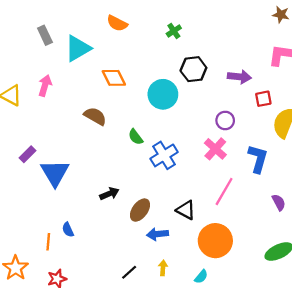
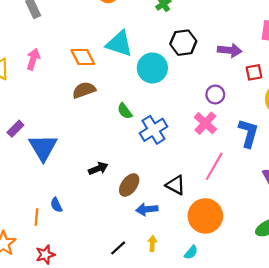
cyan triangle: (78, 48) -> (119, 44), moved, turned 48
orange diamond: (114, 78) -> (83, 57), moved
brown semicircle: (95, 116) -> (84, 90), turned -50

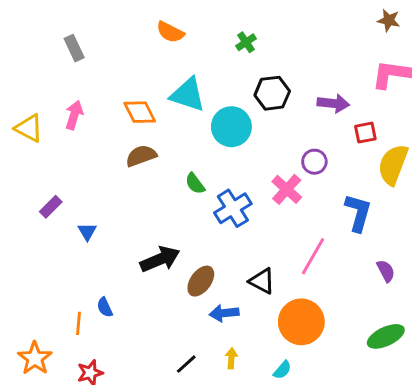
pink cross: (205, 123) -> (287, 189), moved
blue triangle: (43, 147) -> (87, 232), size x0.5
black arrow: (98, 168) -> (160, 259), size x1.5

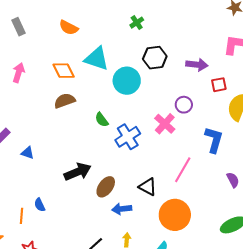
orange semicircle: (170, 32) -> (69, 28), moved
blue triangle: (87, 232) -> (28, 153), turned -40

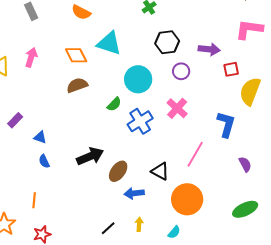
cyan circle: (127, 81) -> (138, 79), moved
purple circle: (184, 105) -> (181, 71), moved
green semicircle: (102, 120) -> (114, 104), turned -98
blue semicircle: (40, 205) -> (44, 161), moved

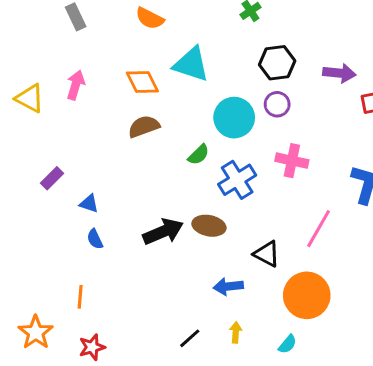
purple circle: (181, 71) -> (277, 104), moved
pink cross: (177, 108) -> (292, 161), turned -30
brown ellipse: (118, 171) -> (209, 226), moved, turned 65

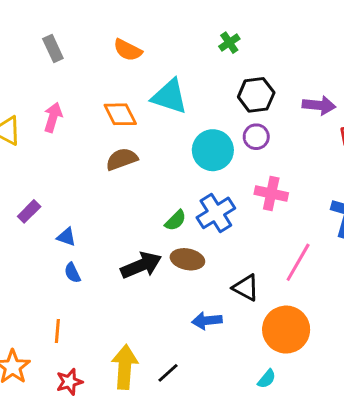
green semicircle: (199, 155) -> (175, 220), moved
yellow arrow: (236, 332) -> (125, 367), moved, size x2.0

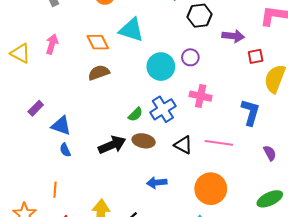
black hexagon: (256, 95) -> (200, 16), moved
blue triangle: (66, 237) -> (61, 126), size x1.5
pink line: (298, 262) -> (219, 143), turned 68
black triangle: (246, 288) -> (183, 145), moved

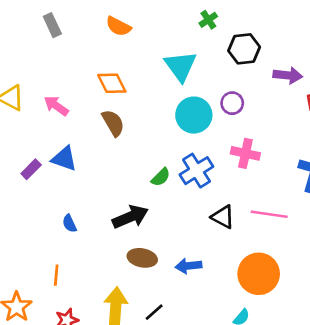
cyan triangle: (131, 30) -> (181, 66), moved, turned 36
pink arrow: (52, 44) -> (56, 106), moved, turned -72
brown semicircle: (99, 73) -> (113, 123), turned 80
blue triangle: (61, 126) -> (64, 159), moved
brown ellipse: (144, 141) -> (142, 258), moved

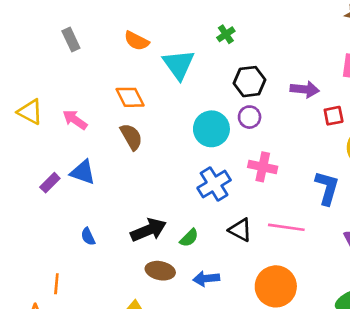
black hexagon: (244, 49) -> (250, 82), moved
cyan triangle: (181, 66) -> (179, 64), moved
green semicircle: (161, 177) -> (189, 238), moved
orange line: (56, 275) -> (56, 284), moved

